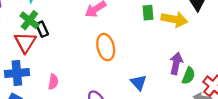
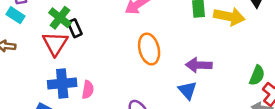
purple arrow: (176, 63) -> (199, 65), moved, turned -100
blue cross: (17, 73) -> (62, 84), moved
green semicircle: (189, 76) -> (257, 75), moved

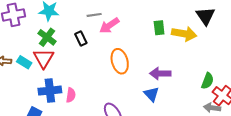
cyan rectangle: (16, 15) -> (24, 62), moved
black rectangle: (75, 28) -> (81, 39), moved

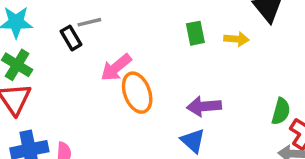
pink arrow: (109, 26) -> (116, 68), moved
yellow arrow: (184, 34) -> (236, 39), size x0.6
black rectangle: (81, 39) -> (71, 38), moved

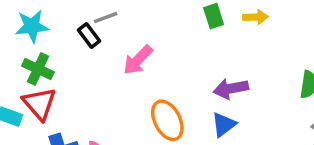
orange ellipse: (137, 93) -> (167, 120), moved
blue triangle: (193, 141) -> (224, 124), turned 48

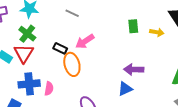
gray line: (106, 17) -> (72, 13), turned 32
black rectangle: (89, 36) -> (60, 48), moved, turned -40
orange ellipse: (167, 120) -> (72, 64), moved

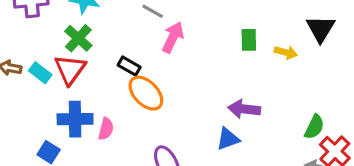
pink arrow: (85, 41) -> (173, 37), moved, turned 144
orange ellipse: (72, 64) -> (146, 93), turned -35

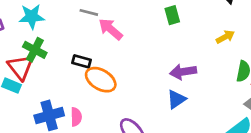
pink arrow: (173, 37) -> (111, 29), turned -60
yellow arrow: (286, 52) -> (225, 37), moved, turned -30
red triangle: (70, 69) -> (20, 67), moved

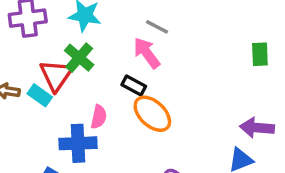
pink arrow: (111, 29) -> (147, 53), moved
pink semicircle: (76, 117) -> (99, 117), moved

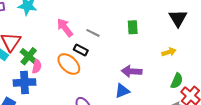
gray line: (157, 27) -> (93, 33), moved
green cross: (79, 58) -> (29, 56), moved
black rectangle: (134, 86) -> (81, 50), moved

